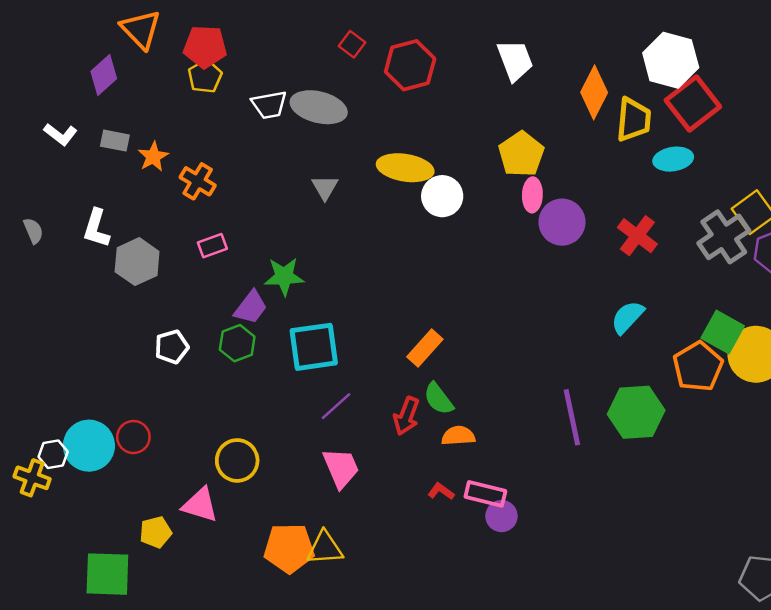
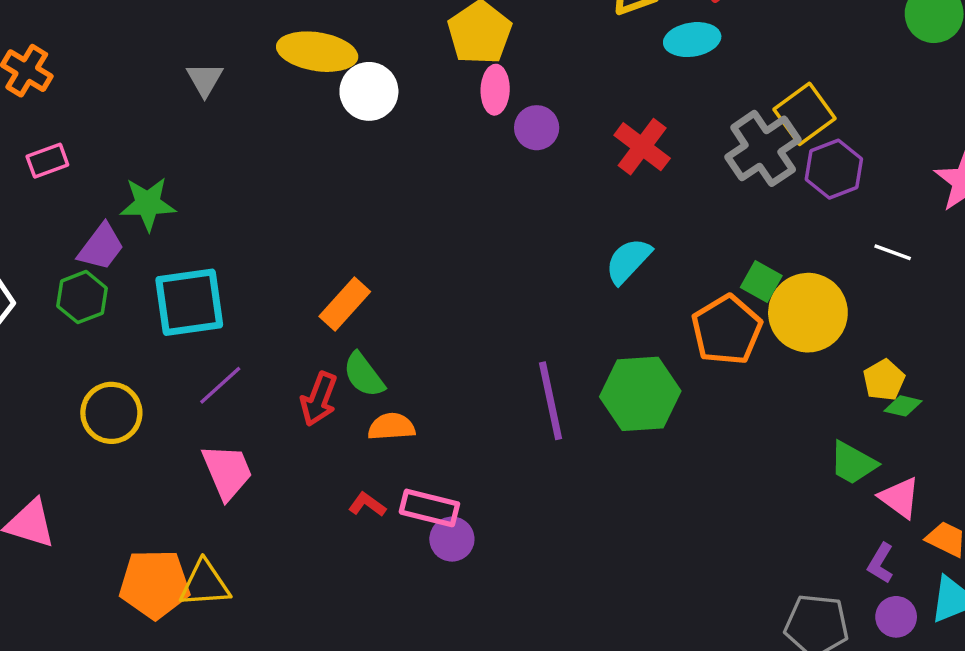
purple circle: (562, 222) -> (537, 128), size x0.7
green square: (723, 332) -> (761, 282), size x0.7
yellow circle: (237, 460) -> (111, 413), moved

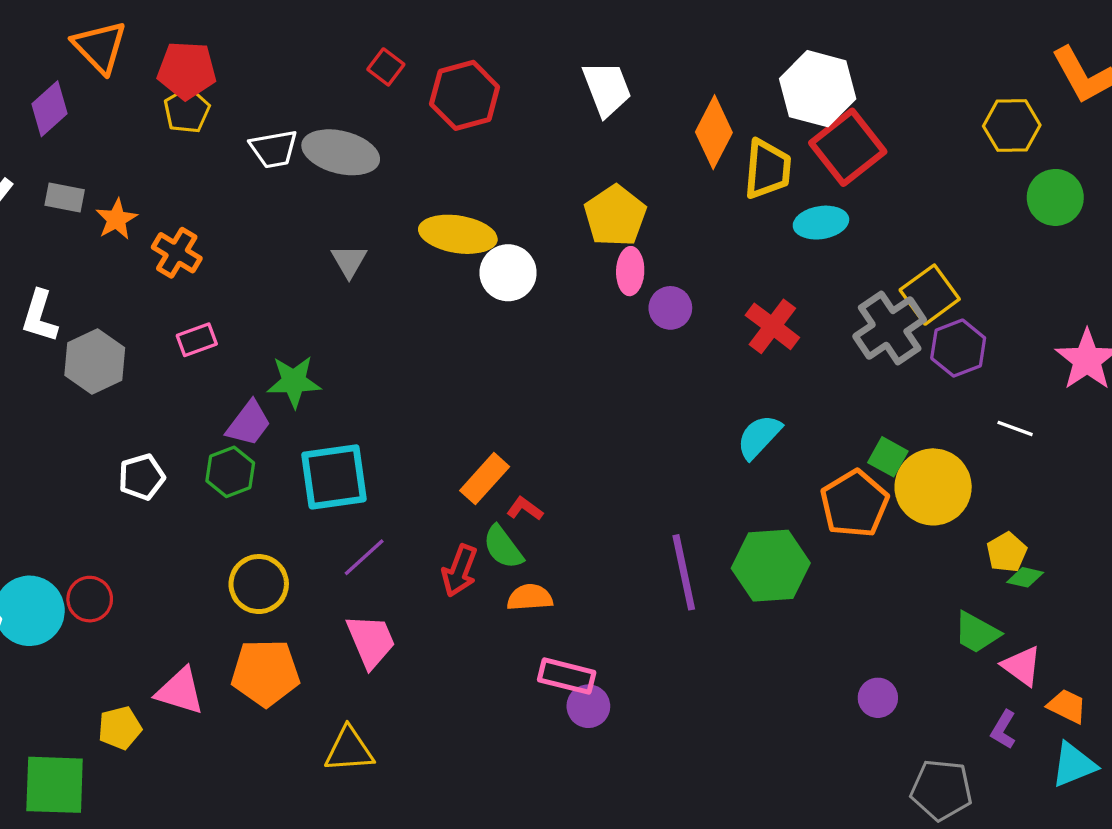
red L-shape: (367, 504) -> (525, 509), moved
orange pentagon: (155, 584) -> (265, 673), moved
purple circle: (896, 617) -> (878, 698), moved

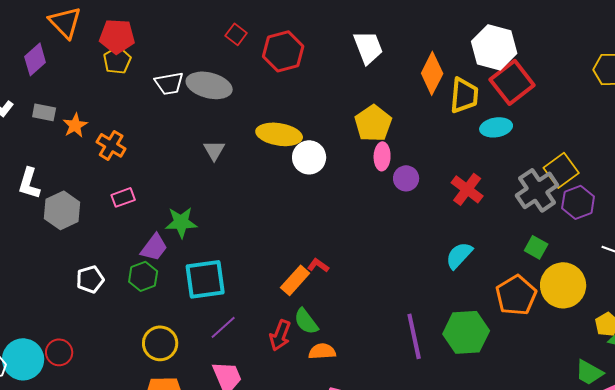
green square: (888, 457) -> (536, 247), moved
red L-shape: (525, 509) -> (318, 265), moved

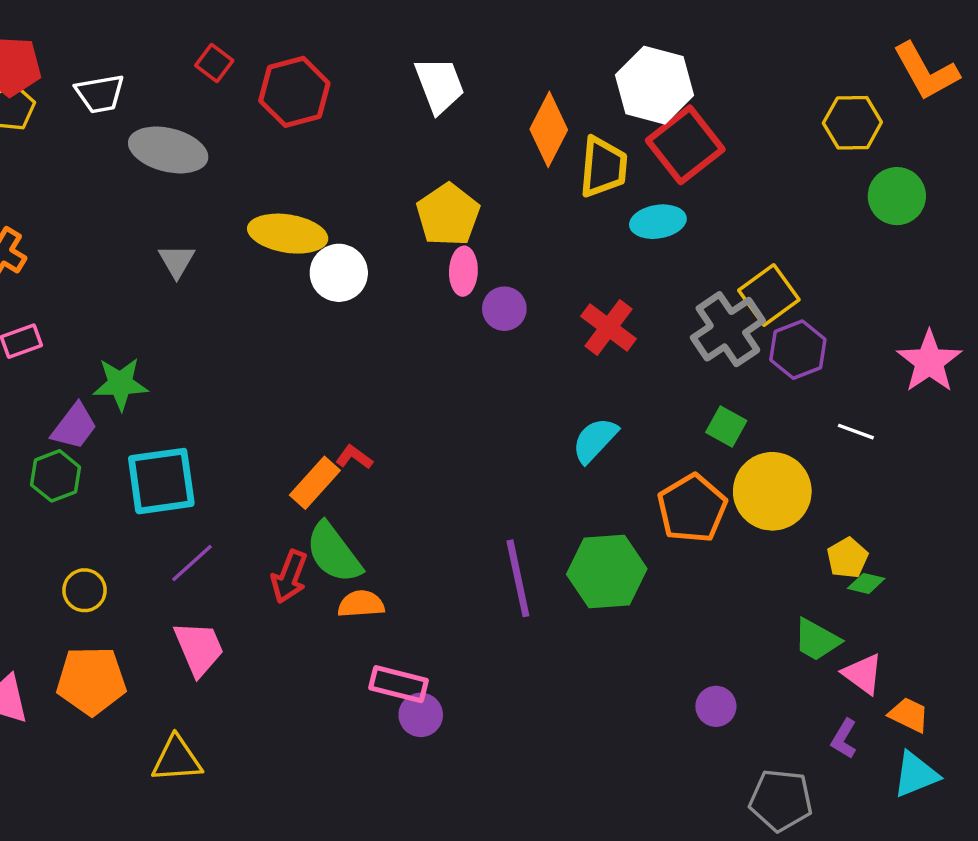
white trapezoid: (169, 83) -> (100, 94), moved
green semicircle: (306, 321) -> (334, 553), size x1.4
yellow circle: (160, 343) -> (85, 590), size x0.7

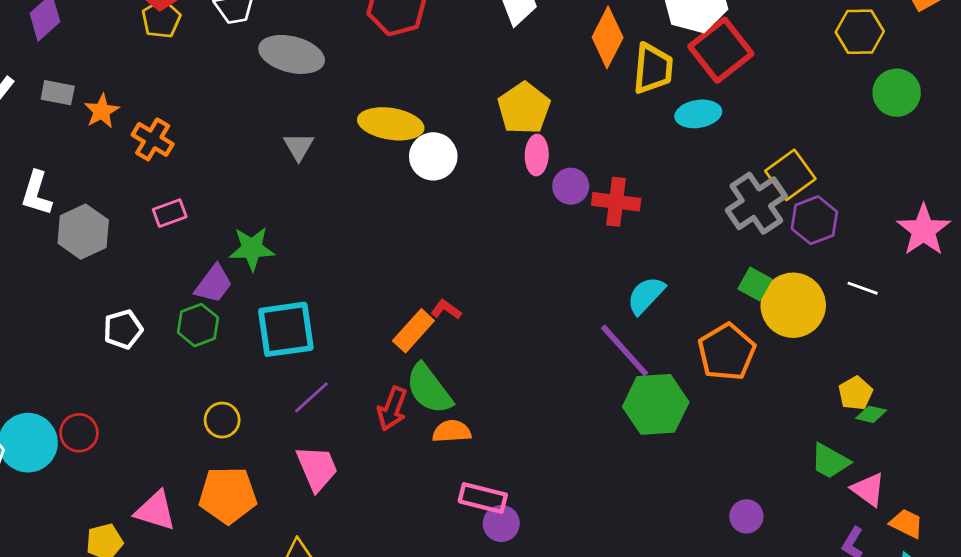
red cross: (608, 327) -> (616, 202), moved, turned -30
yellow circle: (772, 491) -> (793, 305), moved
purple line: (518, 578) -> (625, 351), moved, turned -30

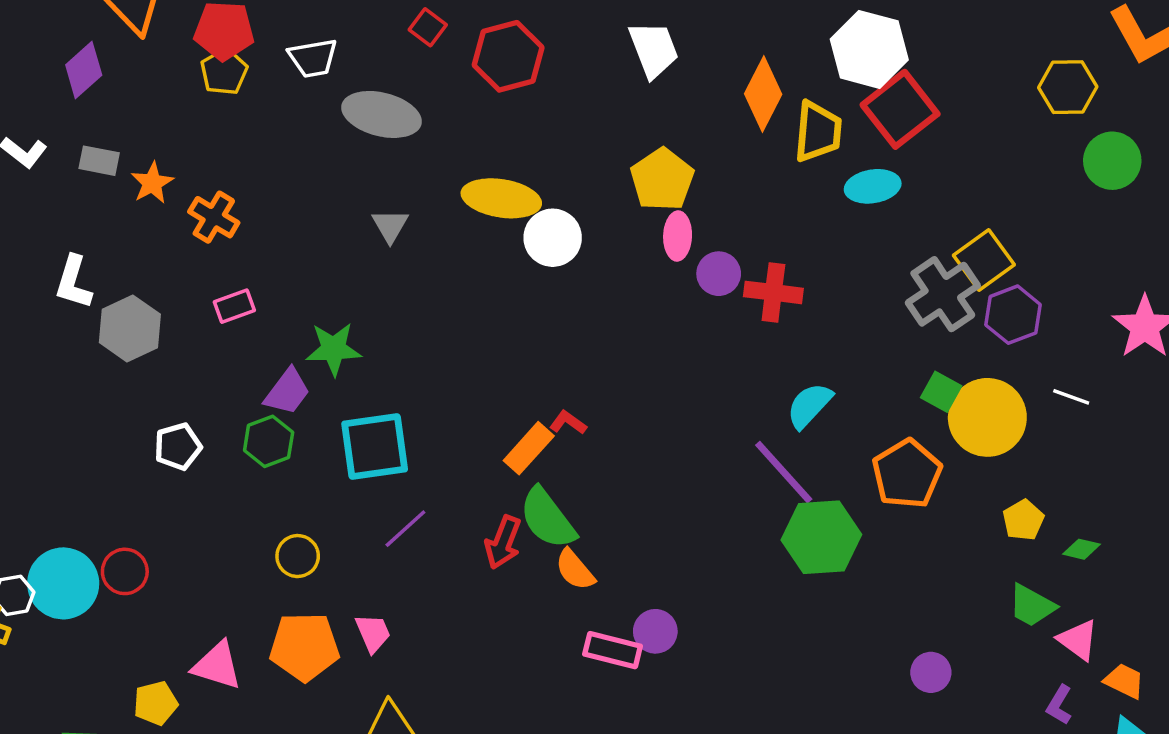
yellow pentagon: (856, 393) -> (1023, 520), moved
orange semicircle: (452, 431) -> (575, 570), turned -126
pink trapezoid: (317, 468) -> (373, 633), moved, size x0.7
purple circle: (501, 523) -> (655, 631), moved

